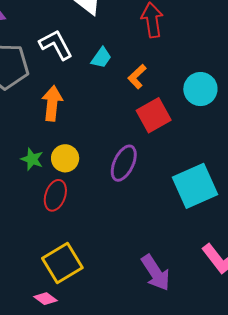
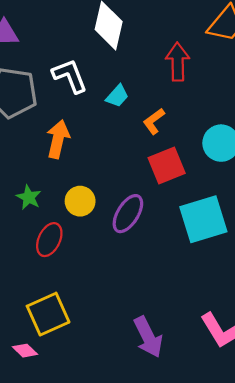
yellow circle: (65, 158) -> (80, 201), moved
cyan square: (195, 186) -> (203, 219), moved

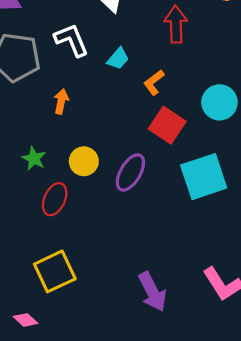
orange arrow: (58, 139) -> (61, 101), size x0.7
red square: (167, 165) -> (167, 125), turned -33
pink diamond: (25, 351) -> (26, 320), moved

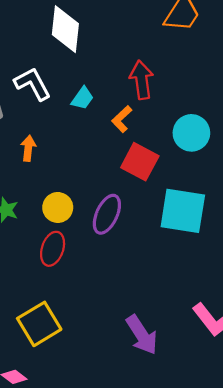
red arrow: (176, 24) -> (142, 80), moved
cyan square: (204, 177) -> (183, 211), turned 33
red ellipse: (55, 199) -> (53, 249), moved

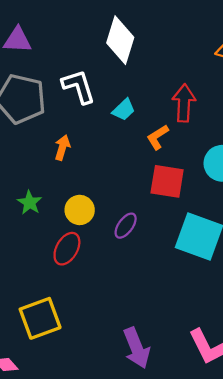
red square: (140, 162) -> (167, 181), turned -30
purple ellipse: (107, 214) -> (126, 226), size x0.7

